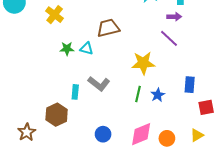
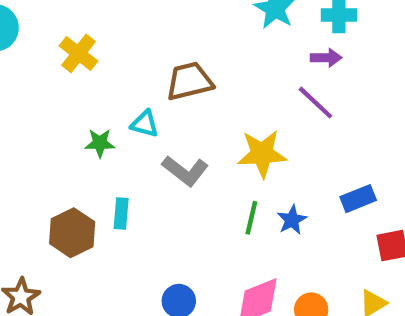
green star: (67, 49) -> (100, 143), moved
gray L-shape: (99, 84) -> (185, 171), moved
blue rectangle: (190, 85) -> (358, 199), turned 63
brown hexagon: (57, 115) -> (72, 233), moved

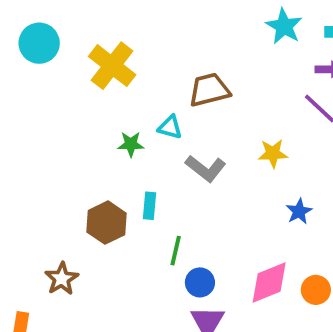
yellow cross: (78, 53) -> (112, 66), size x1.4
yellow star: (262, 154) -> (273, 153), size x0.7
green line: (251, 218) -> (176, 251), moved

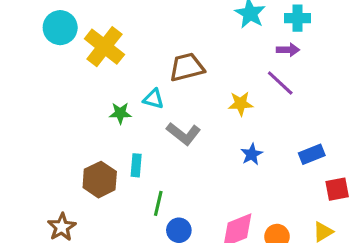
cyan circle: (39, 43) -> (60, 28), moved
yellow star: (273, 153) -> (241, 104), moved
blue star: (299, 211) -> (252, 154), moved

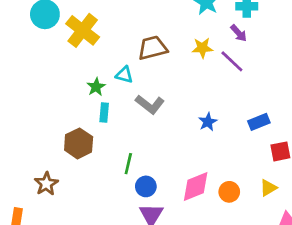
purple arrow: (288, 50) -> (239, 33), turned 48
yellow star: (241, 104) -> (202, 48), moved
green star: (120, 113) -> (96, 87), turned -30
cyan rectangle: (136, 165) -> (104, 112), moved

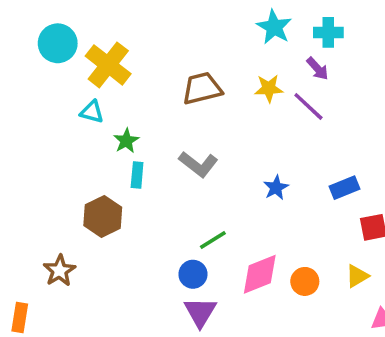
cyan triangle: (124, 75) -> (92, 112), moved
green line: (128, 164) -> (213, 240), moved, turned 45

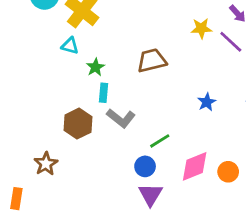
brown trapezoid: (202, 88) -> (152, 61), moved
gray L-shape: (198, 164) -> (121, 118), moved

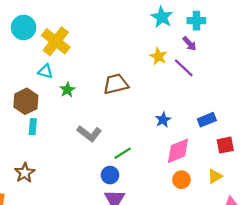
yellow star: (201, 28) -> (158, 56), turned 30
cyan rectangle: (103, 93) -> (33, 127), moved
brown hexagon: (78, 124) -> (26, 101), moved
pink diamond: (195, 166) -> (178, 151), moved

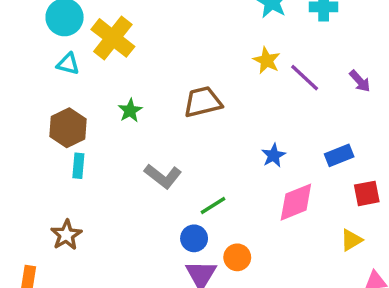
purple arrow: (190, 44) -> (360, 81), moved
cyan triangle: (45, 71) -> (68, 64), moved
orange circle: (181, 180) -> (237, 257), moved

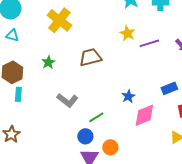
yellow cross: (113, 38) -> (59, 20), moved
purple line: (305, 78) -> (149, 43), turned -60
blue star: (274, 155) -> (128, 96), moved

